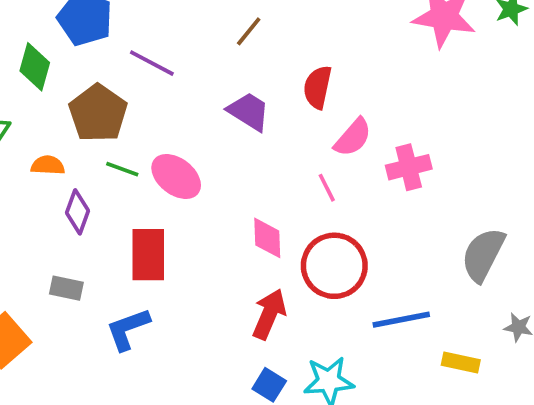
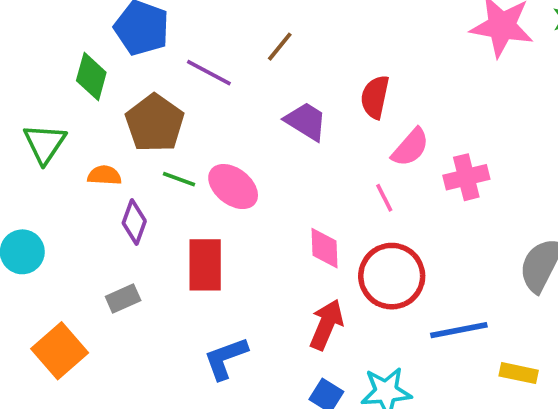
brown line: (249, 31) -> (280, 47), moved
gray rectangle: (66, 288) -> (123, 298), turned -36
blue L-shape: (128, 329) -> (226, 358), moved

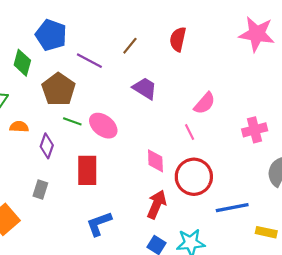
red semicircle: (375, 97) -> (178, 39), moved
orange semicircle: (104, 175) -> (19, 127), moved
pink cross: (466, 177) -> (255, 130), moved
gray rectangle: (123, 298) -> (40, 190), turned -48

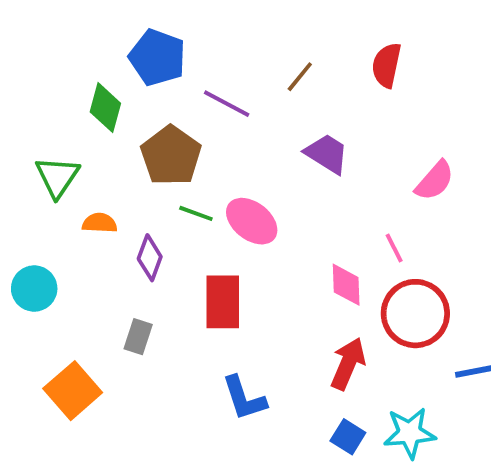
pink line: (190, 132) -> (394, 248), moved
blue L-shape: (99, 224) -> (244, 398), turned -88

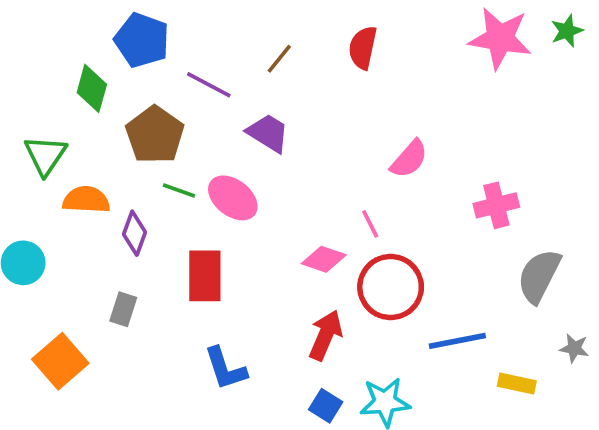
purple trapezoid: (327, 154) -> (268, 133), moved
orange semicircle: (100, 223) -> (86, 200), size x1.4
pink diamond: (346, 285) -> (324, 259), turned -69

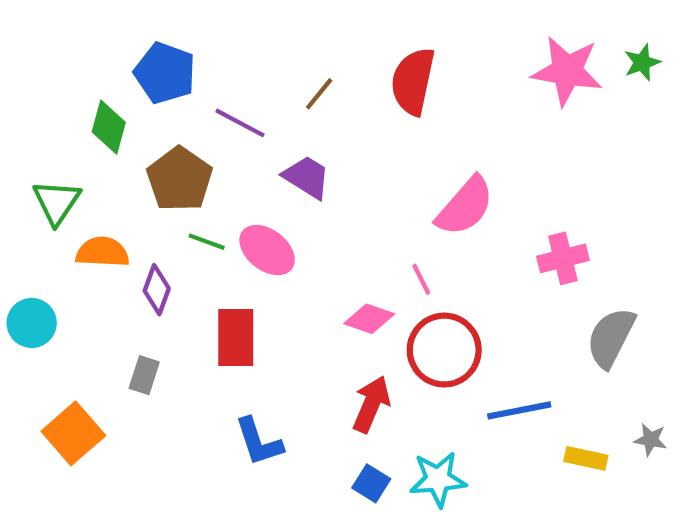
red semicircle: (363, 48) -> (413, 81), size x1.4
pink semicircle: (409, 159) -> (465, 206), size x1.4
gray star: (574, 348) -> (650, 440), moved

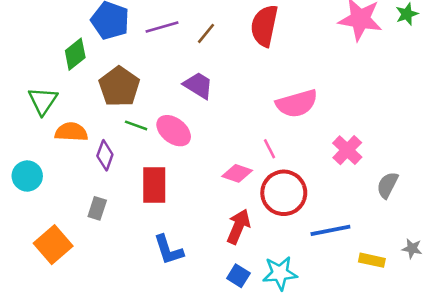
purple line: (240, 123) -> (162, 27), moved, turned -44
green diamond: (109, 127) -> (75, 54), turned 36
pink semicircle: (465, 206) -> (297, 103), turned 33
pink cross: (563, 258) -> (347, 150), moved, turned -32
gray semicircle: (611, 338) -> (387, 185), size x0.7

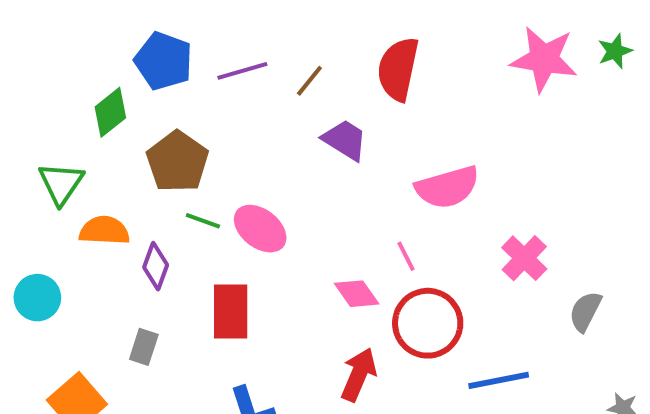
purple trapezoid: (198, 85) -> (345, 140), moved
pink diamond: (237, 173) -> (357, 294), turned 36

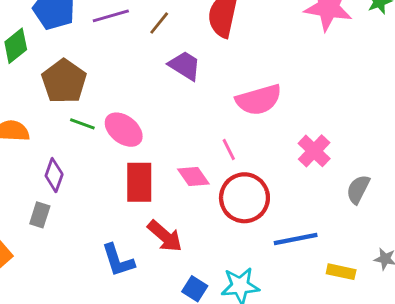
purple diamond: (156, 266) -> (54, 175), moved
red rectangle: (231, 311) -> (139, 182), moved
red arrow: (359, 374) -> (165, 236), moved, turned 108

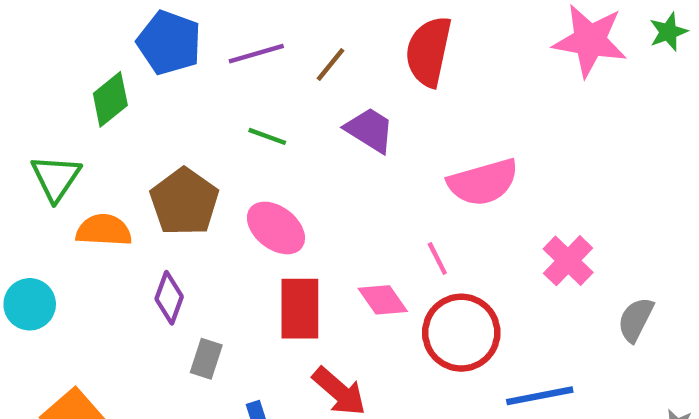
brown pentagon: (64, 81) -> (184, 202), moved
green line: (82, 124) -> (267, 136), moved
gray rectangle: (40, 215) -> (206, 359), moved

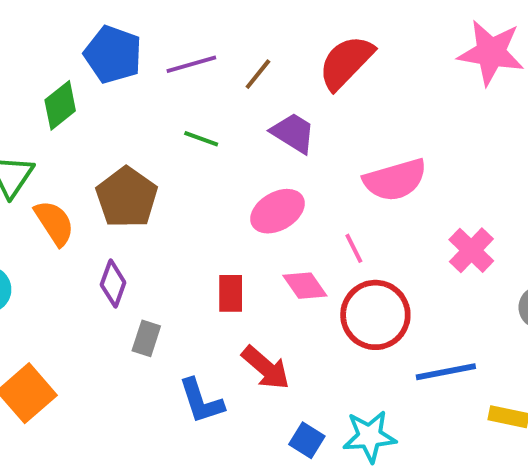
red semicircle: (429, 51) -> (346, 62), turned 32
pink ellipse: (276, 228) -> (278, 211), moved, turned -68
orange semicircle: (104, 230) -> (54, 223), turned 54
red rectangle: (300, 309) -> (231, 293), size x0.7

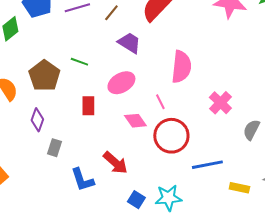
green line: (201, 139) -> (79, 62), moved
pink semicircle: (395, 180) -> (181, 67), turned -68
red rectangle: (231, 293) -> (88, 106), moved

